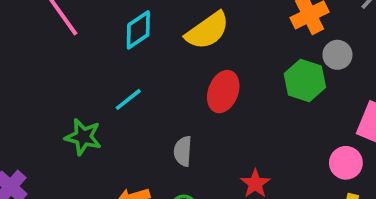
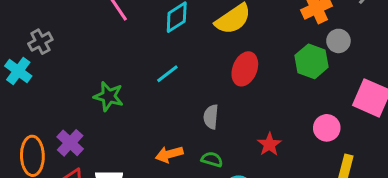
green star: (83, 137) -> (109, 96), moved
pink circle: (346, 163) -> (327, 128), moved

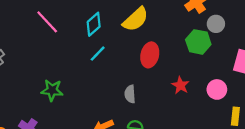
cyan line: (167, 74) -> (98, 54), moved
red star: (269, 144) -> (180, 85), moved

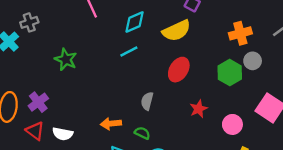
green star: (52, 90) -> (66, 59), moved

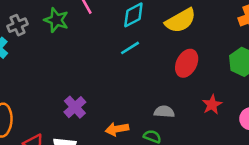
green star: (66, 59) -> (56, 20), moved
gray semicircle: (147, 101) -> (164, 112), moved, turned 84
purple cross: (38, 102) -> (75, 107), moved

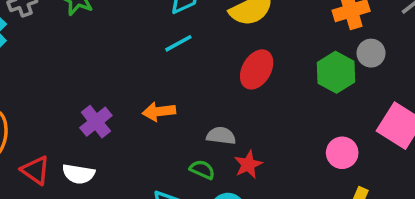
red star: (212, 105) -> (248, 164), moved
orange arrow: (117, 129) -> (159, 111), moved

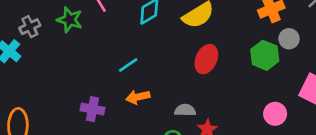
cyan line: (178, 43) -> (128, 65), moved
purple cross: (96, 122) -> (92, 109), turned -35

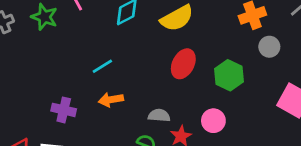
green hexagon: (265, 55) -> (229, 75), moved
pink circle: (275, 114) -> (213, 121), moved

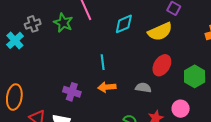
cyan line: (102, 66) -> (103, 62), turned -70
gray semicircle: (159, 115) -> (143, 88), moved

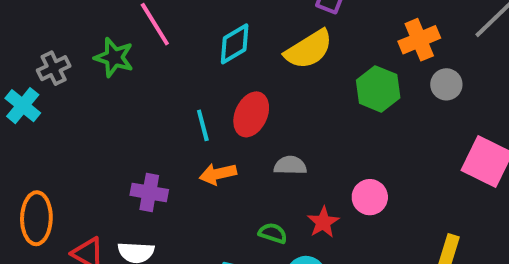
red ellipse: (162, 65) -> (251, 114), moved
green hexagon: (195, 76) -> (378, 89), moved

